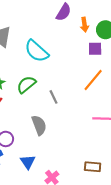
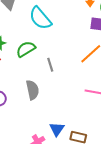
blue triangle: (28, 162) -> (57, 129), moved

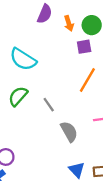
gray semicircle: (32, 90) -> (69, 132), moved

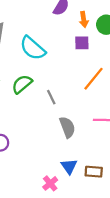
purple square: (84, 47) -> (82, 43), moved

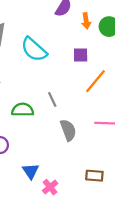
purple square: (82, 43) -> (81, 55), moved
green semicircle: (22, 84) -> (23, 110), moved, turned 40
blue triangle: (69, 166) -> (31, 171), moved

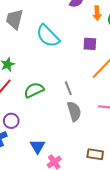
gray line: (52, 99) -> (68, 88), moved
green semicircle: (23, 110) -> (34, 90), turned -30

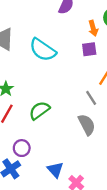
orange arrow: (97, 13) -> (93, 28), moved
gray line: (68, 88) -> (91, 98), moved

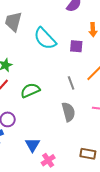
purple square: (89, 49) -> (76, 46), moved
gray line: (91, 98) -> (71, 83), moved

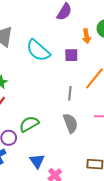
gray line: (71, 83) -> (70, 93), turned 32
green semicircle: (30, 90) -> (29, 124), moved

